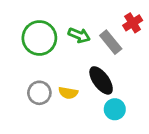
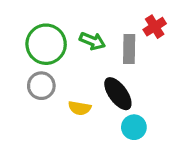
gray rectangle: (111, 42) -> (129, 49), turned 40
gray circle: (39, 93) -> (41, 86), moved

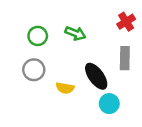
green circle: (46, 44) -> (38, 36), size x0.6
gray rectangle: (129, 49) -> (125, 58), moved

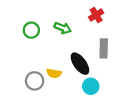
red cross: (126, 22) -> (96, 15), moved
gray circle: (34, 70) -> (35, 81), moved

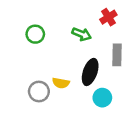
green arrow: (63, 28) -> (82, 34), moved
black ellipse: (80, 64) -> (90, 72), turned 55

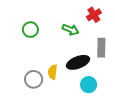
black ellipse: (90, 72) -> (78, 62), turned 50
yellow semicircle: (61, 83) -> (53, 72), turned 88

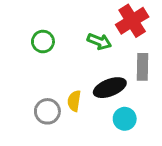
red cross: (94, 15) -> (132, 21), size x1.5

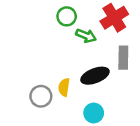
green circle: (43, 42) -> (67, 16), moved
cyan circle: (125, 119) -> (94, 113), moved

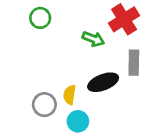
green circle: (67, 16) -> (40, 18), moved
cyan circle: (94, 113) -> (78, 121), moved

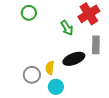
green arrow: (93, 39) -> (67, 28), turned 35

